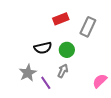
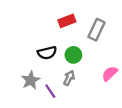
pink semicircle: (100, 81) -> (110, 74), moved

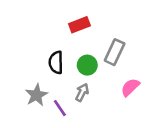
gray rectangle: (96, 30) -> (115, 52), moved
black semicircle: (47, 53) -> (56, 62), turned 102

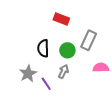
red rectangle: (79, 25) -> (61, 19), turned 42
pink semicircle: (130, 87) -> (101, 68), turned 42

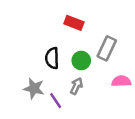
gray star: (28, 74) -> (34, 88), turned -30

